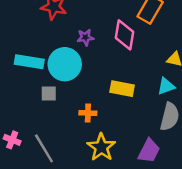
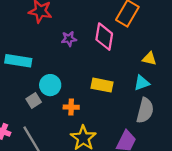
cyan circle: (65, 64) -> (50, 85), moved, size x0.7
gray square: (49, 93) -> (34, 101), moved, turned -32

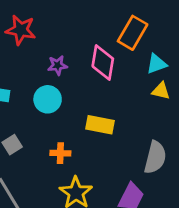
cyan triangle: (142, 83) -> (157, 64), moved
cyan circle: (50, 85) -> (48, 99), moved

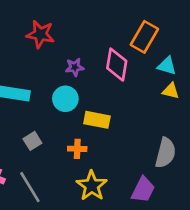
cyan triangle: (157, 64) -> (167, 66), turned 36
yellow rectangle: (100, 125) -> (97, 120), moved

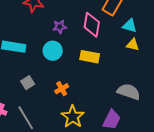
yellow rectangle: (97, 120) -> (90, 57), moved
orange cross: (77, 149) -> (62, 89), turned -32
gray semicircle: (165, 153) -> (129, 92), turned -85

